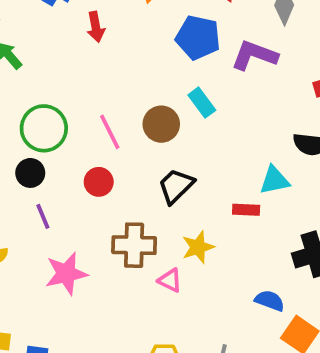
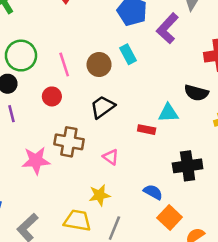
purple L-shape: (254, 55) -> (167, 28), turned -76
yellow star: (198, 247) -> (99, 195), moved
pink star: (66, 274) -> (36, 161), moved
pink triangle: (170, 280) -> (111, 157), moved

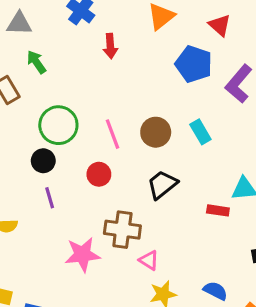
cyan rectangle: (128, 54) -> (200, 132), moved
pink triangle: (111, 157) -> (149, 260), moved
blue semicircle: (153, 192) -> (215, 291), moved

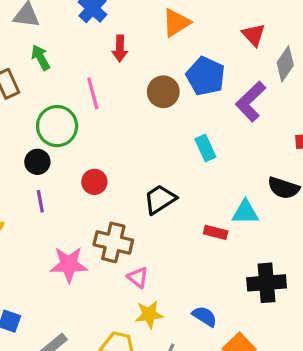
red triangle: (220, 25) -> (254, 35), moved
brown circle: (156, 132) -> (163, 92), moved
pink line: (112, 134) -> (93, 93), moved

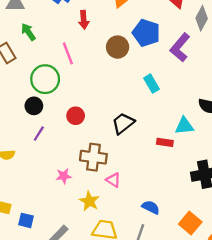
purple line: (40, 201) -> (39, 134), turned 49
pink star: (69, 264) -> (64, 176), size x0.6
yellow star: (149, 314) -> (89, 201), moved, turned -30
blue semicircle: (205, 316) -> (151, 207), moved

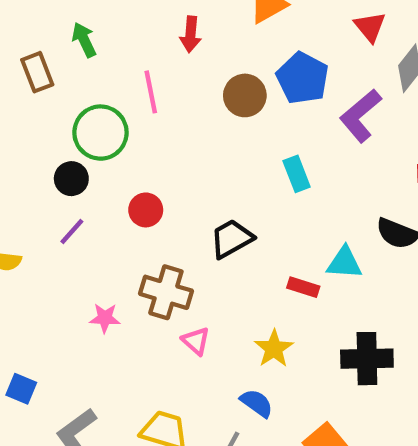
yellow star: (89, 201) -> (274, 349), moved

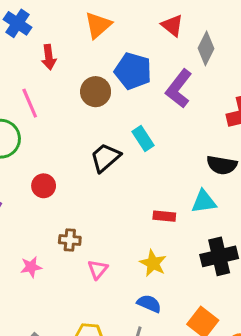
black trapezoid: (231, 239) -> (105, 158), moved
cyan triangle: (344, 263) -> (204, 202), moved
brown cross: (166, 292) -> (70, 240), size x0.6
pink triangle: (196, 341) -> (98, 269), turned 40

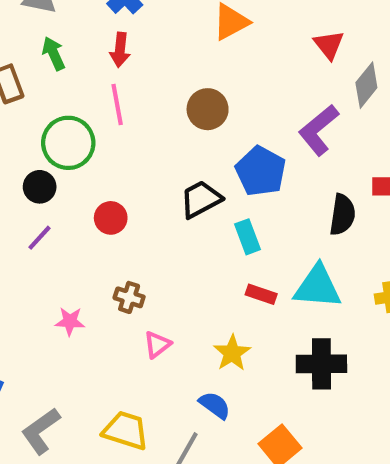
red arrow: (49, 57) -> (120, 50), moved
blue pentagon: (133, 71) -> (261, 171), moved
cyan rectangle: (143, 139) -> (247, 237), moved
black semicircle: (222, 165) -> (342, 215), moved, turned -104
cyan triangle: (204, 202) -> (318, 287), size x1.4

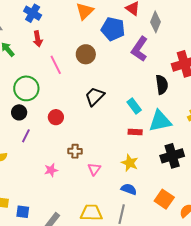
pink line: (117, 104) -> (56, 65), moved
blue pentagon: (261, 171) -> (113, 29), moved
cyan rectangle: (247, 237) -> (134, 106), moved

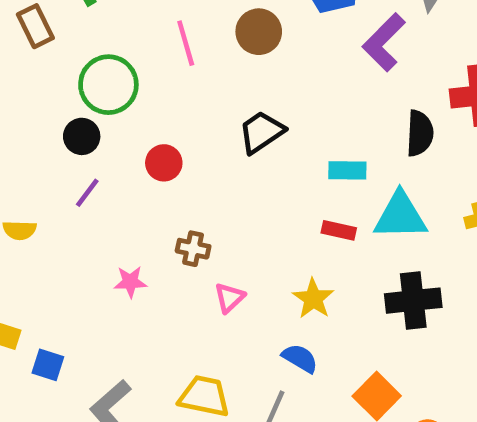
cyan rectangle: (134, 106) -> (347, 170), turned -63

